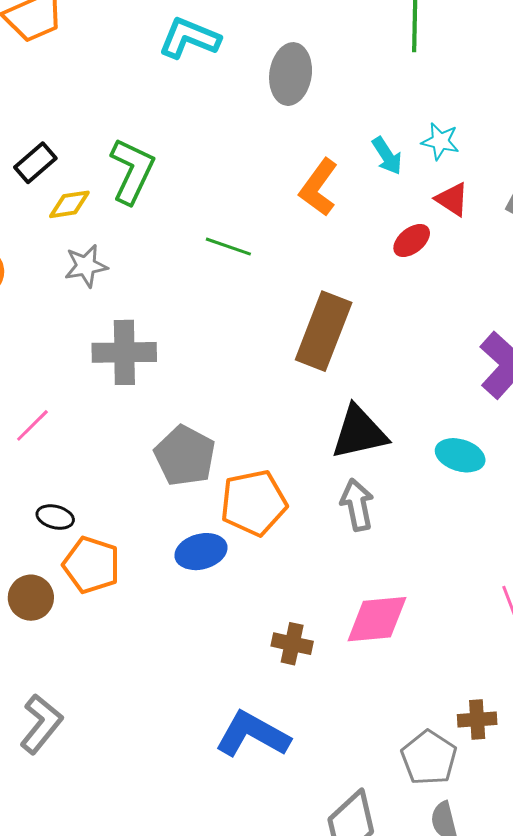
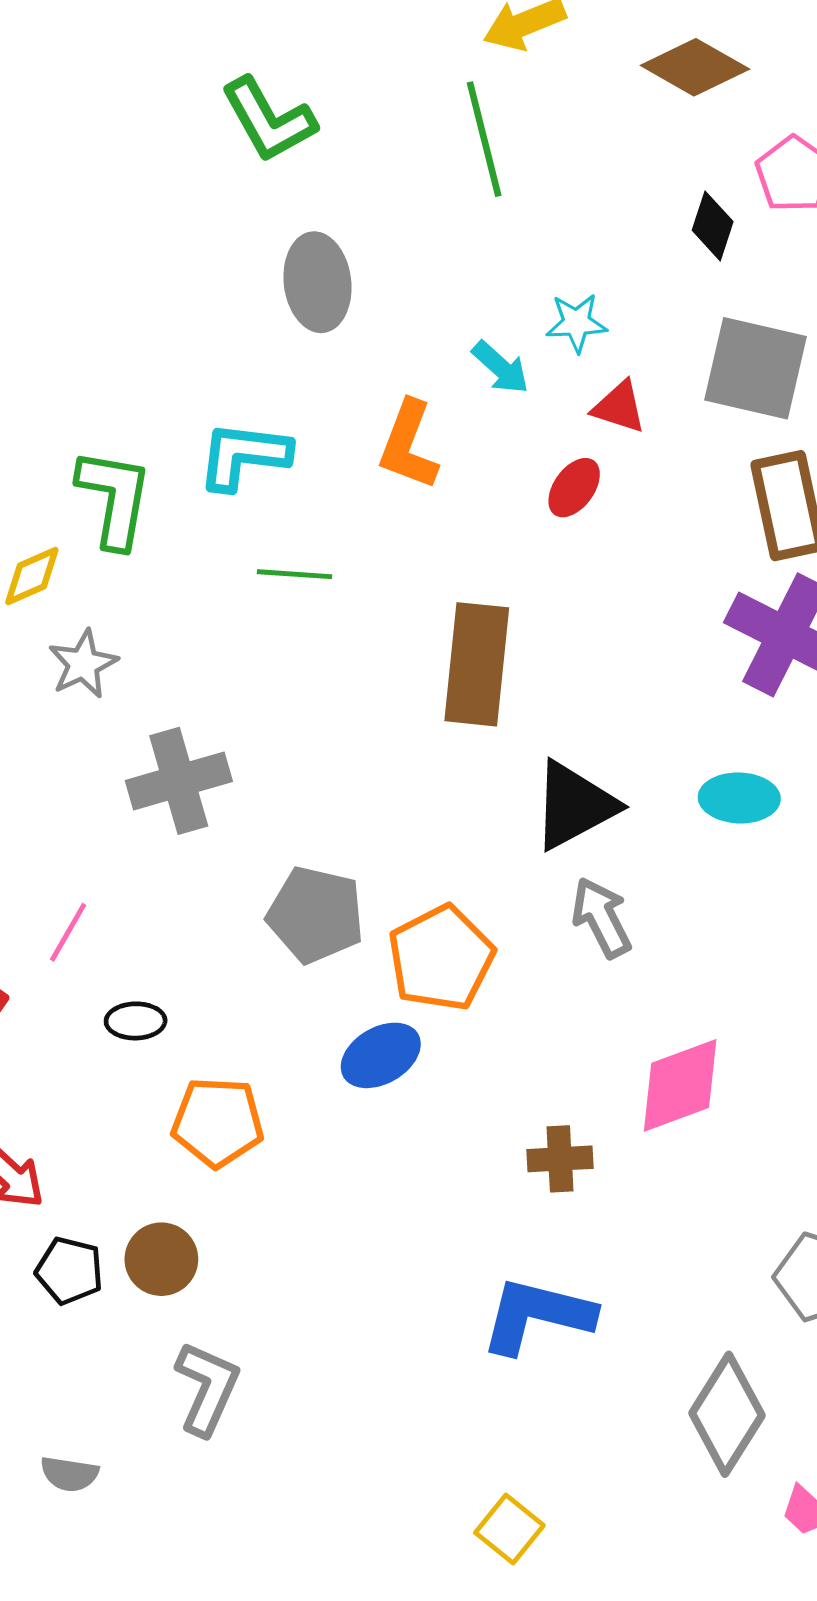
cyan L-shape: (189, 38) -> (244, 456), moved
black ellipse: (55, 517) -> (136, 1021), moved
brown circle: (31, 598) -> (161, 1259), moved

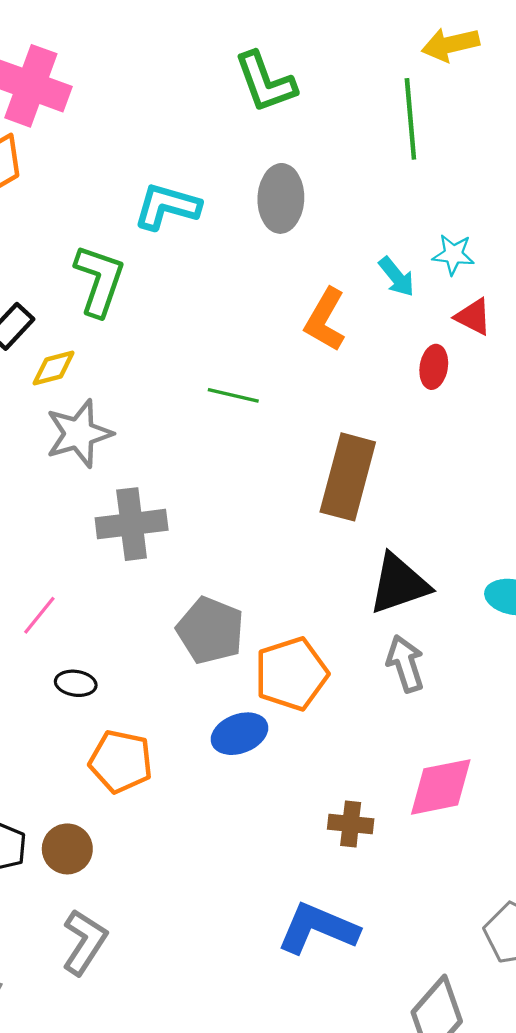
cyan L-shape: (244, 456) -> (167, 206), moved
red ellipse: (574, 488) -> (434, 367), turned -36
green L-shape: (114, 498) -> (99, 280), moved
gray star: (83, 664) -> (79, 434), size x1.4

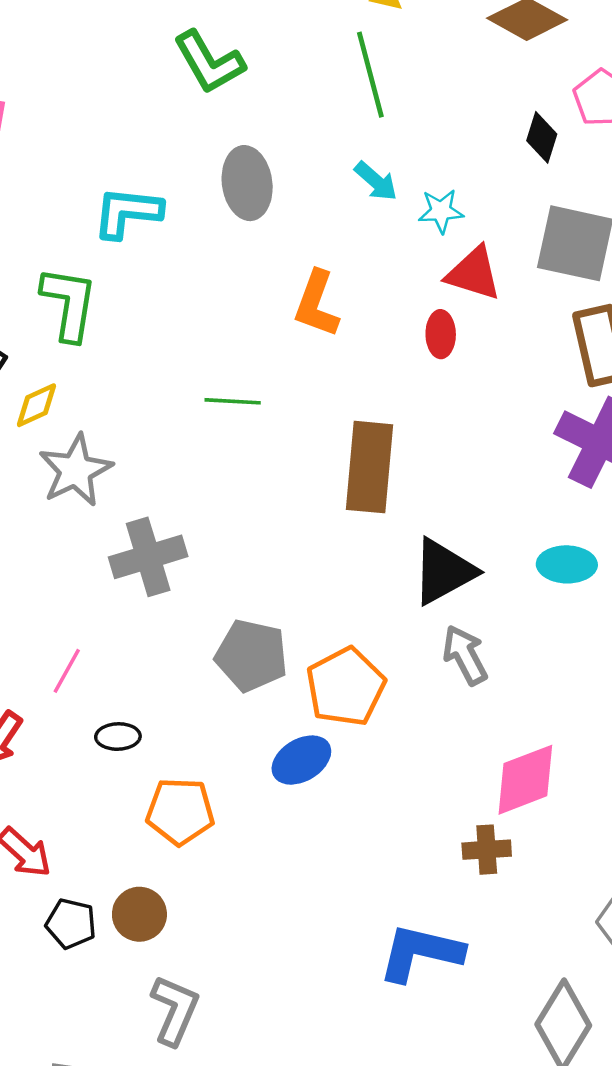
cyan arrow: (397, 277) -> (376, 181), moved
red triangle: (473, 317) -> (474, 274), size x1.4
brown cross: (351, 824) -> (487, 850), moved

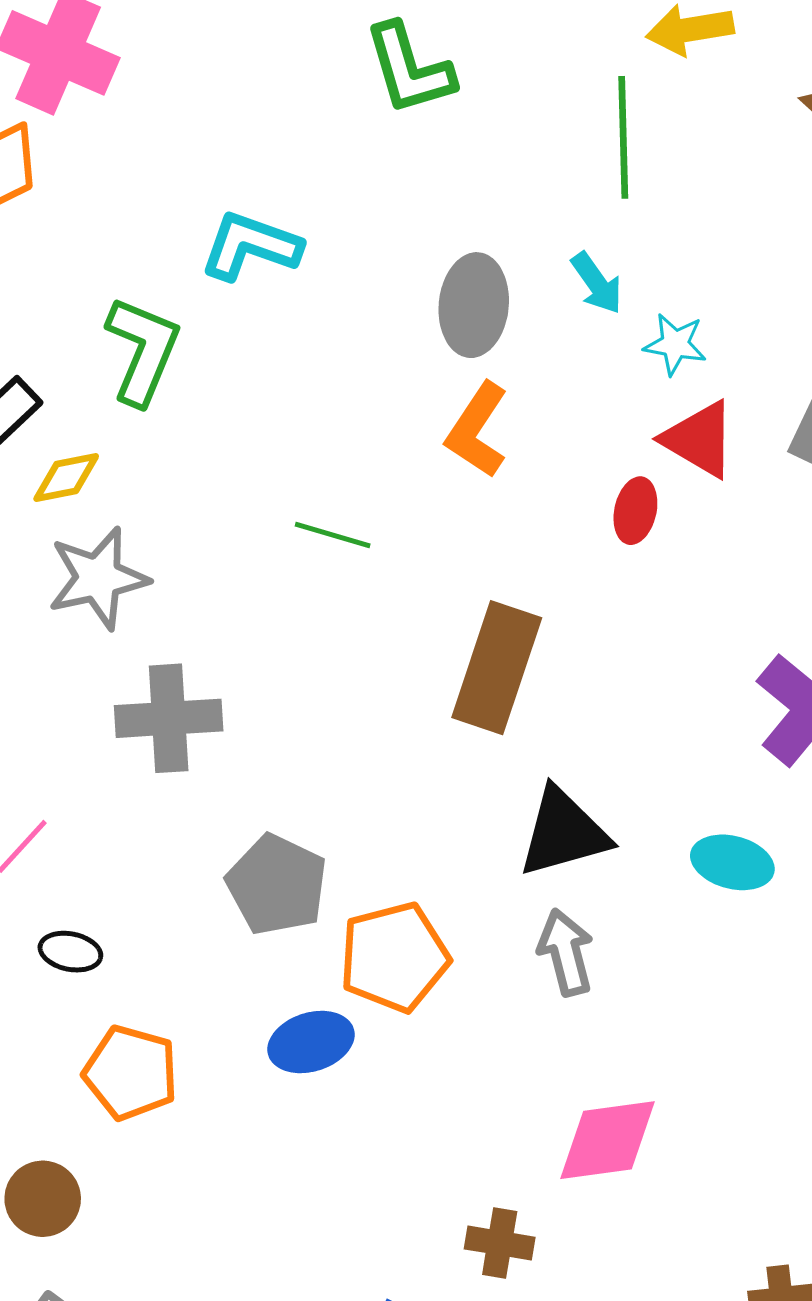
gray ellipse: (247, 183) -> (474, 305), moved
brown cross: (487, 850) -> (500, 1243), moved

